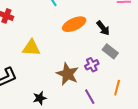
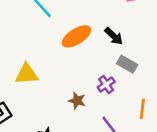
brown star: (67, 74) -> (77, 101), size x0.6

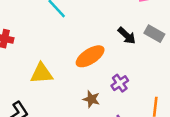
orange ellipse: (76, 36) -> (90, 56), moved
gray rectangle: (127, 64) -> (154, 34), moved

